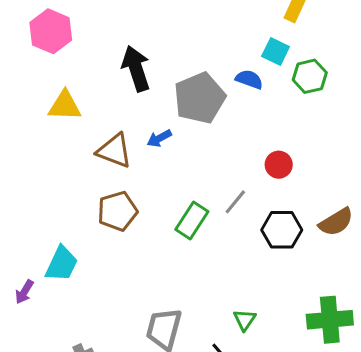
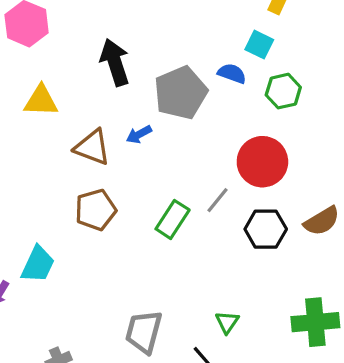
green hexagon: (310, 76) -> (283, 91), moved
red circle: (279, 165) -> (262, 162), size x1.8

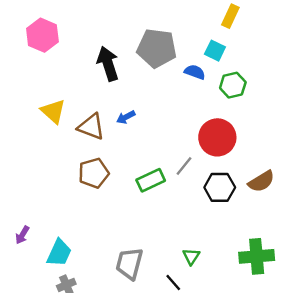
gray pentagon: (181, 93) -> (157, 48), moved, turned 30
yellow triangle: (41, 101) -> (53, 111), moved, turned 40
green rectangle: (173, 219) -> (151, 180), turned 32
cyan trapezoid: (38, 264) -> (59, 253), moved

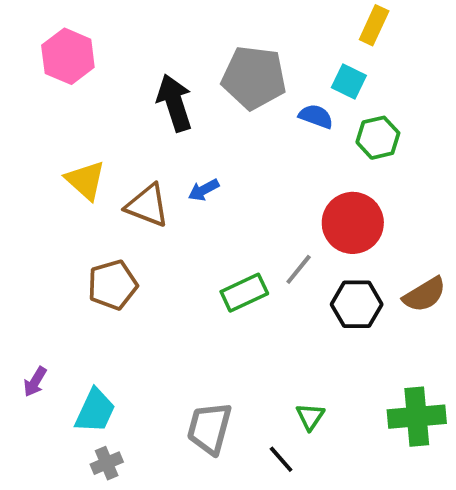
brown pentagon: (94, 173) -> (113, 285), moved

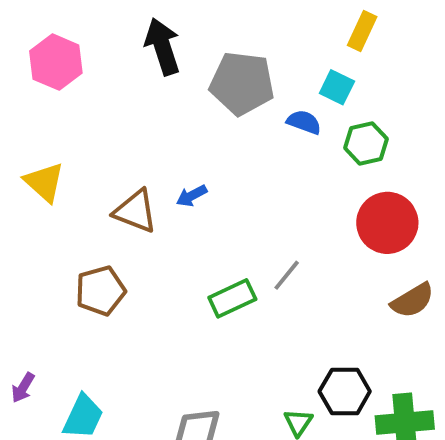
black arrow: (175, 103) -> (163, 47), moved
yellow triangle: (85, 180) -> (44, 182), moved
red circle: (353, 223) -> (387, 223), moved
black hexagon: (357, 304) -> (345, 391), moved

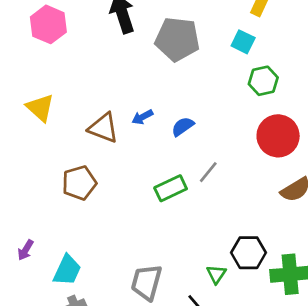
blue semicircle: (304, 122) -> (183, 126), moved, turned -55

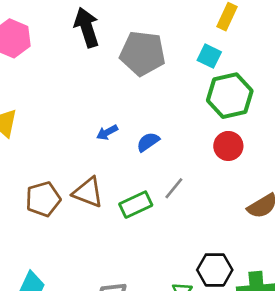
green hexagon: (263, 81) -> (230, 96), size x1.5
brown triangle: (103, 128) -> (88, 192), moved
red circle: (278, 136) -> (228, 146), moved, size x0.7

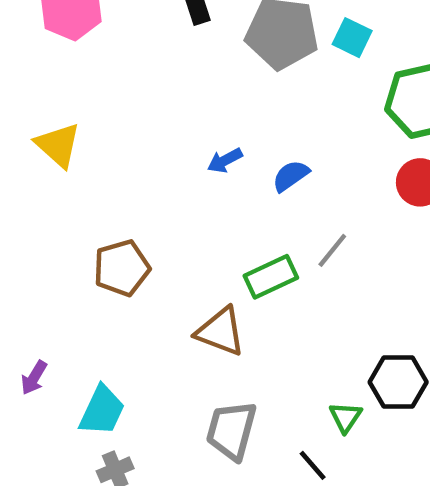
cyan square: (209, 56) -> (352, 38), moved
brown triangle: (88, 192) -> (220, 332), moved

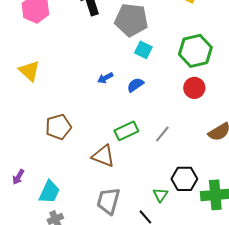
cyan square: (352, 38) -> (143, 50), moved
gray line: (332, 250) -> (162, 134), moved

